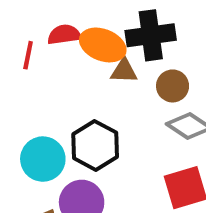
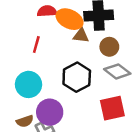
red line: (28, 55) -> (36, 44), moved
black hexagon: (95, 145) -> (77, 77), moved

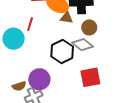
gray diamond: (117, 71) -> (82, 45), moved
cyan circle: (28, 84) -> (14, 39), moved

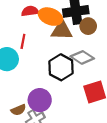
brown triangle: (67, 18) -> (62, 30), size x1.5
brown circle: (89, 27) -> (88, 26), moved

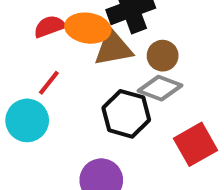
brown circle: (88, 26) -> (163, 56), moved
red line: (23, 41) -> (49, 83), turned 40

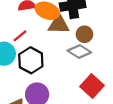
black hexagon: (126, 114) -> (31, 60), moved
red square: (195, 144) -> (92, 86), turned -30

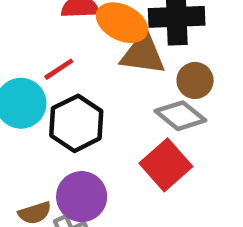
red square: (92, 86) -> (166, 165), moved

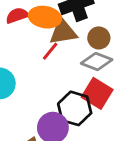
red line: (59, 69) -> (50, 51), moved
black hexagon: (76, 123) -> (75, 108), moved

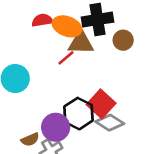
brown circle: (99, 38) -> (123, 40), moved
gray diamond: (97, 62) -> (110, 123), moved

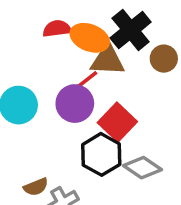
black cross: (98, 20) -> (131, 30), turned -32
red square: (101, 104) -> (117, 122), moved
purple circle: (56, 127) -> (75, 104), moved

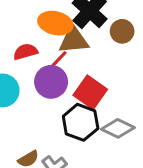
red semicircle: (57, 29) -> (25, 52), moved

